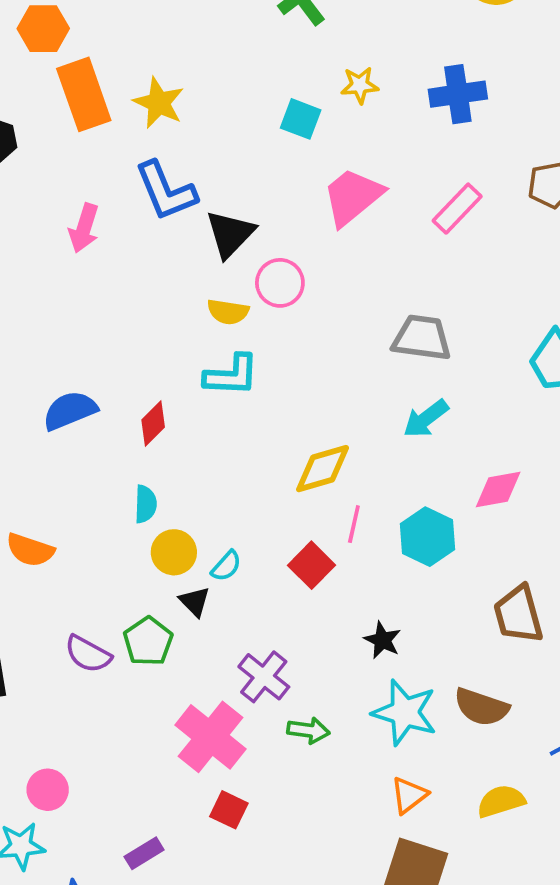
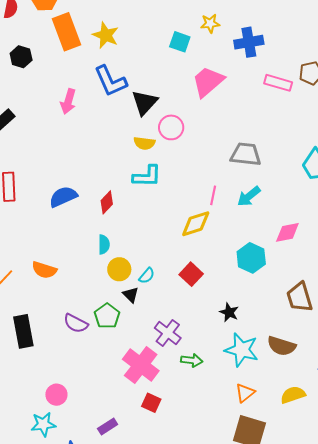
blue cross: (458, 94) -> (249, 42), moved
pink rectangle: (457, 209) -> (278, 83), moved, turned 64
pink line: (354, 524) -> (213, 195), moved

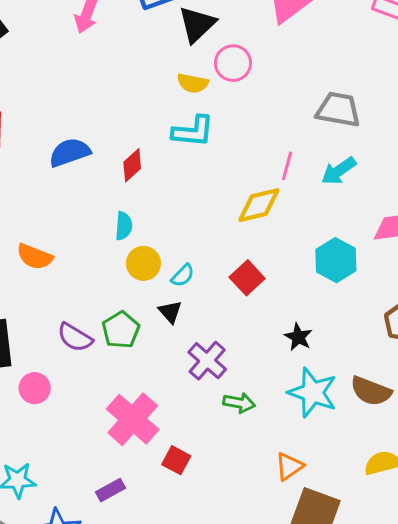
black triangle: (131, 295) -> (170, 312), moved
pink cross: (141, 365) -> (133, 419), moved
orange triangle: (245, 393) -> (289, 466), moved
pink circle: (56, 395) -> (35, 388), moved

